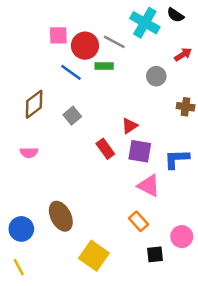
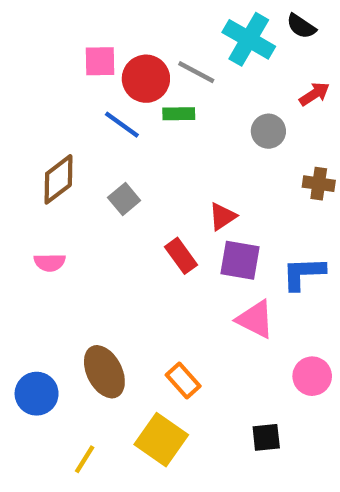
orange rectangle: (138, 221) -> (183, 381), moved
pink circle: (182, 237) -> (312, 376), moved
yellow line: (19, 267) -> (85, 459), moved, turned 60

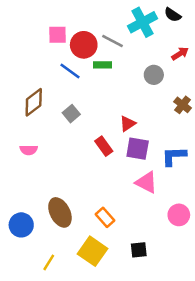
cyan cross: (249, 39) -> (143, 22), turned 32
brown cross: (319, 184) -> (183, 105), turned 30
black square: (266, 437) -> (139, 250), moved

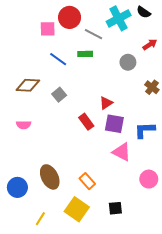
red circle: (84, 45) -> (70, 17), moved
brown diamond: (34, 102) -> (28, 85), turned 40

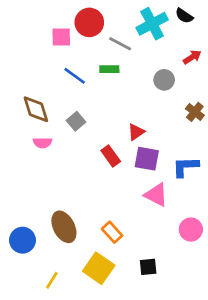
brown diamond: (28, 85) -> (36, 109), turned 70
pink semicircle: (24, 125) -> (43, 143), moved

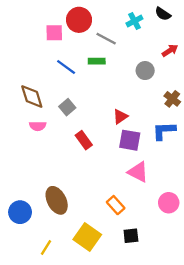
cyan cross: (152, 24) -> (134, 21), size x0.6
red rectangle: (111, 156) -> (84, 140), moved
blue L-shape: (186, 167) -> (164, 131), moved
orange rectangle: (112, 232) -> (116, 205), moved

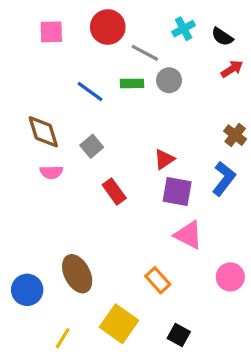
black semicircle: (163, 14) -> (222, 37), moved
pink square: (54, 33) -> (51, 32), moved
gray circle: (145, 71) -> (169, 80), moved
blue L-shape: (164, 131) -> (224, 179), turned 130
black square: (131, 236) -> (179, 335), moved, turned 35

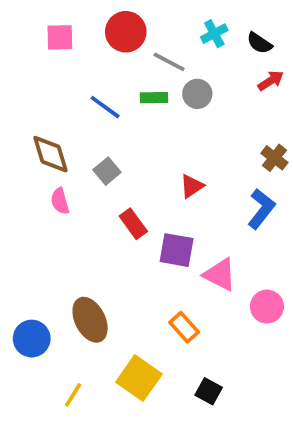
pink semicircle: (51, 172) -> (60, 201), turned 75
purple square: (177, 191) -> (177, 250), moved
pink circle: (230, 277) -> (267, 307), moved

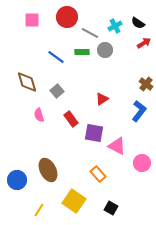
cyan cross: (214, 34) -> (115, 26), moved
pink semicircle: (60, 201) -> (39, 115), moved

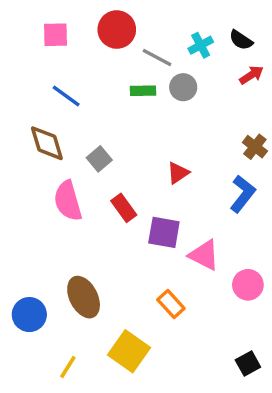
blue line: (56, 57) -> (66, 96), moved
pink semicircle: (39, 115) -> (68, 201), size x1.6
black square: (111, 208) -> (248, 363), moved, turned 32

